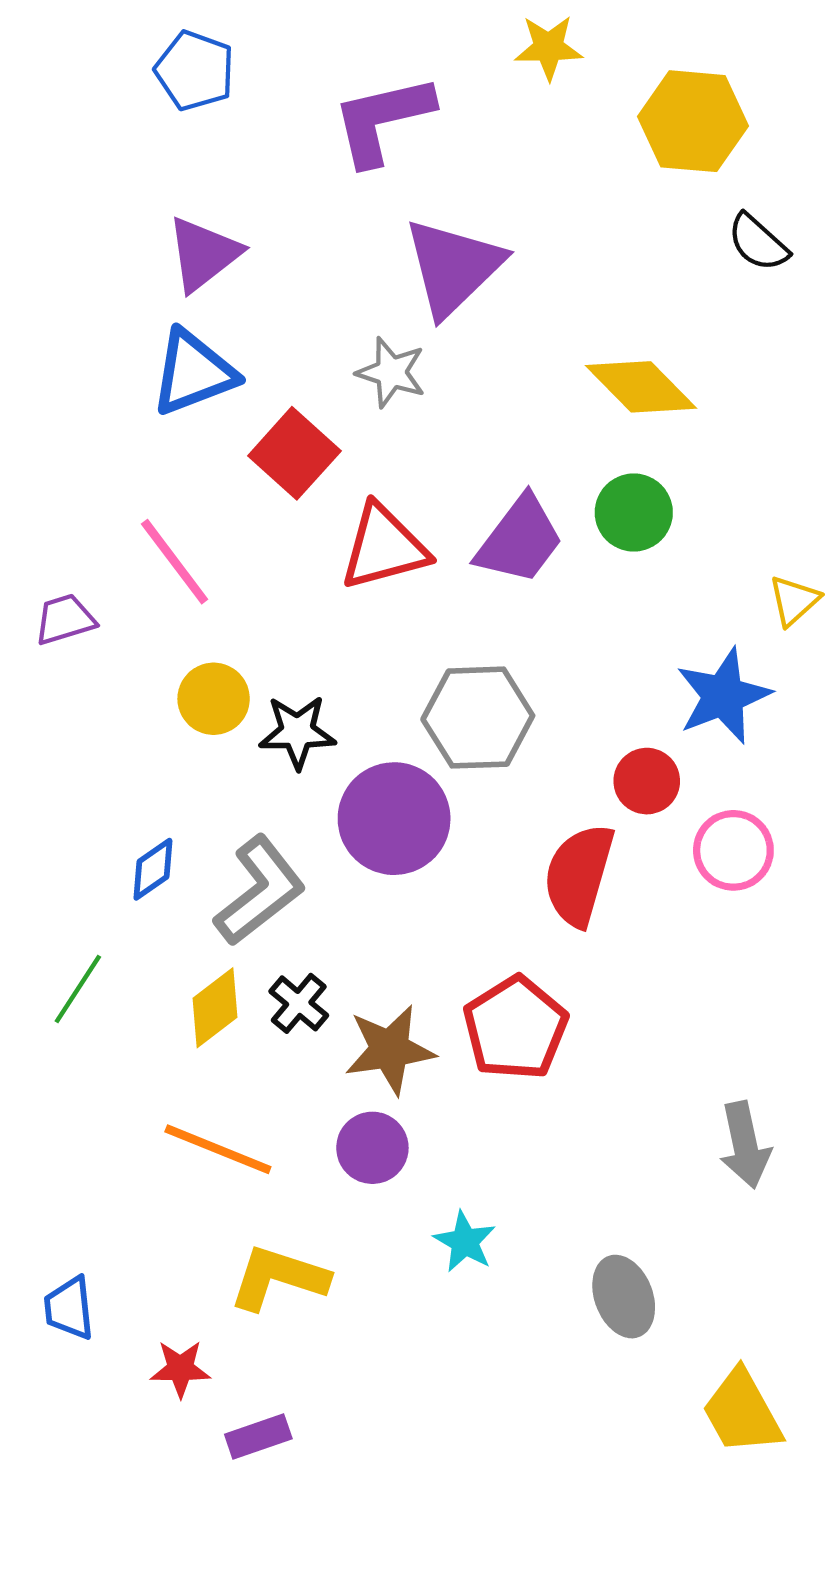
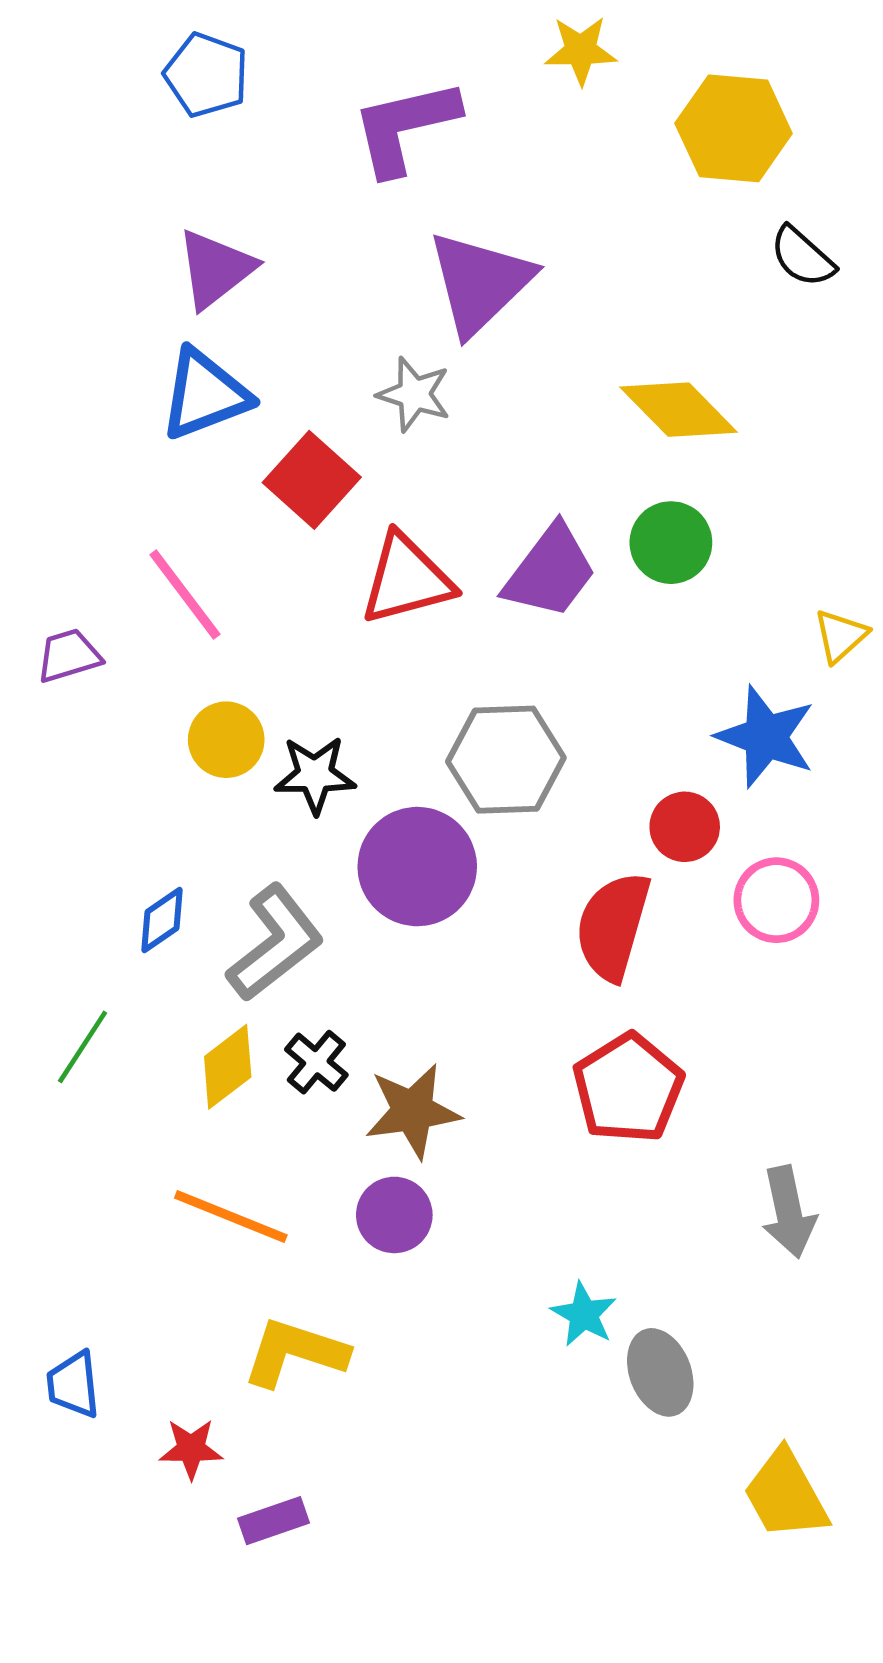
blue star: (723, 696) -> (766, 737), turned -30
red pentagon: (515, 1028) -> (628, 1088), moved
cyan star: (465, 1242) -> (584, 1314), moved

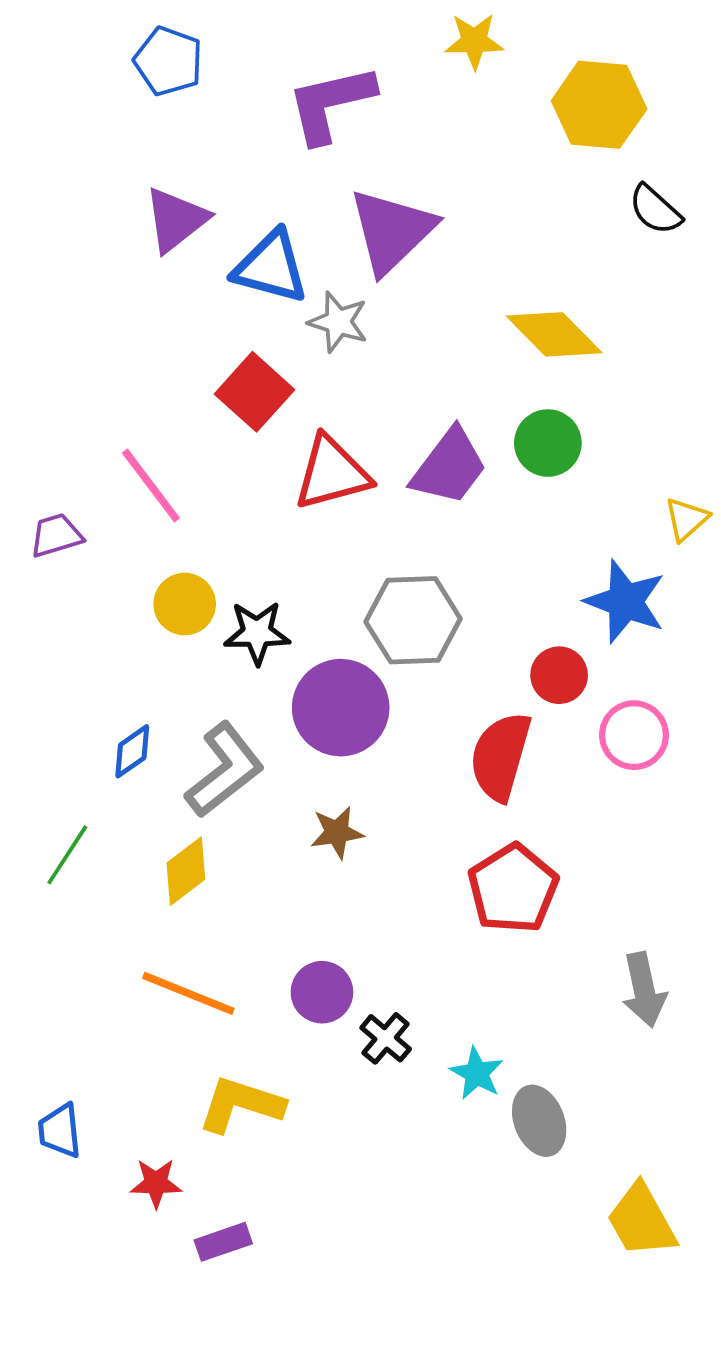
blue triangle: (205, 394) -> (271, 267), moved, turned 36
black cross: (316, 1062) -> (386, 1038), moved
brown star: (413, 1111) -> (337, 832), moved, size x0.7

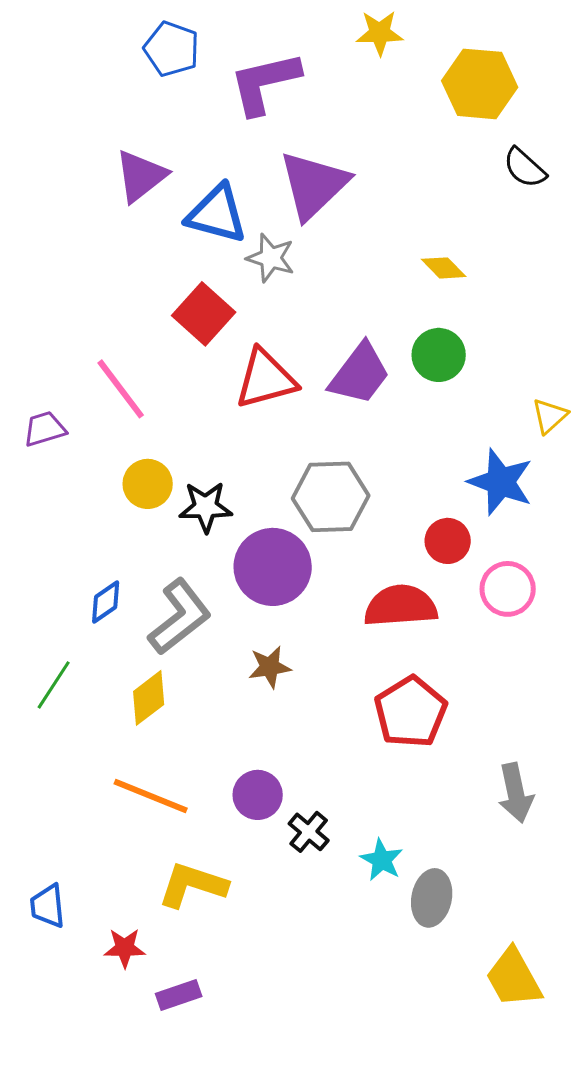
blue pentagon: (168, 61) -> (172, 49), moved
yellow diamond: (554, 334) -> (444, 268), size x0.6
red semicircle: (500, 756) -> (401, 606), turned 70
gray ellipse: (539, 1121) -> (432, 898), turned 32

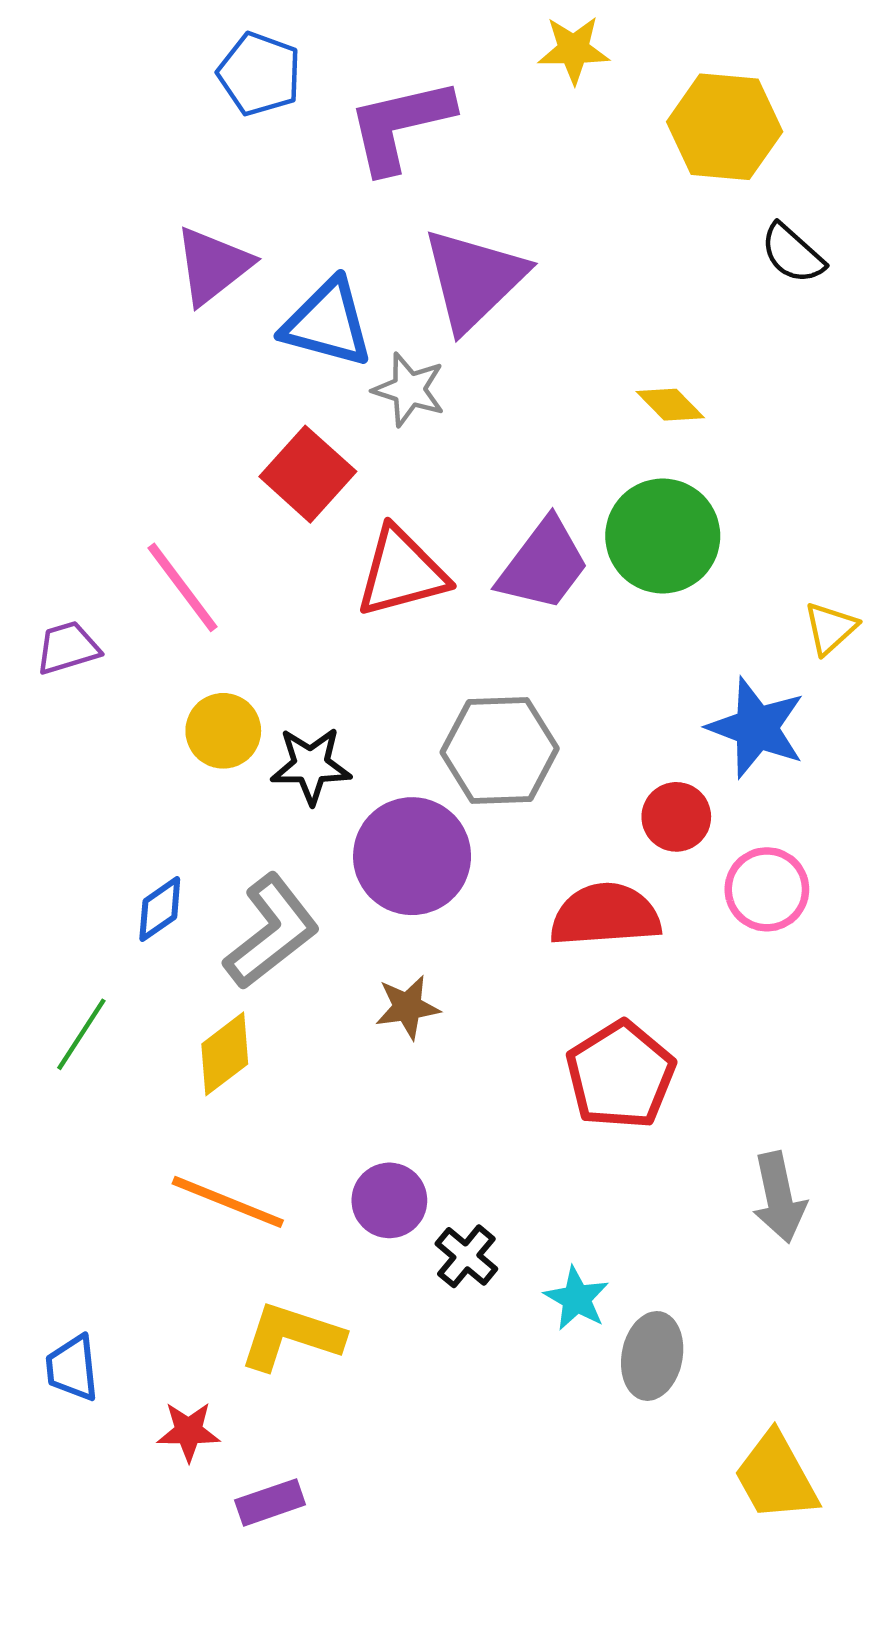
green circle: (439, 355) -> (663, 536), size x1.4

